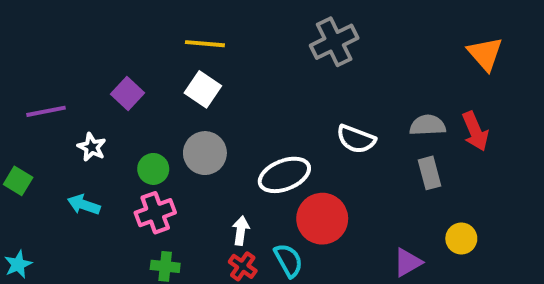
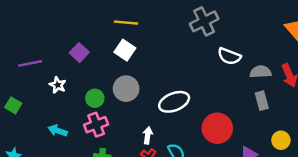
white semicircle: (356, 139) -> (229, 56), moved
cyan arrow: (84, 205) -> (58, 131), moved
red circle: (322, 219) -> (217, 128), moved

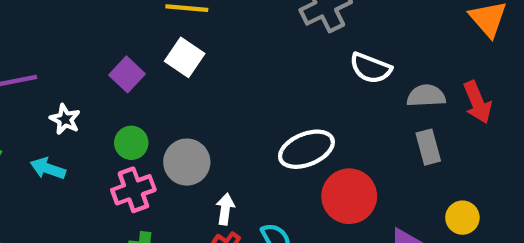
purple square: (79, 53) -> (127, 74), moved
gray circle: (126, 89) -> (187, 162), moved
white ellipse: (174, 102) -> (306, 149), moved
cyan arrow: (58, 131) -> (48, 168), moved

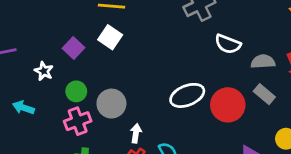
white star: (65, 119) -> (44, 71), moved
gray rectangle: (428, 147) -> (264, 94), turned -35
red circle: (349, 196) -> (228, 105), moved

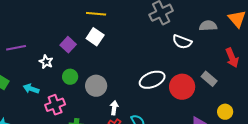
gray semicircle: (263, 62) -> (208, 26), moved
pink cross: (78, 121) -> (55, 105), moved

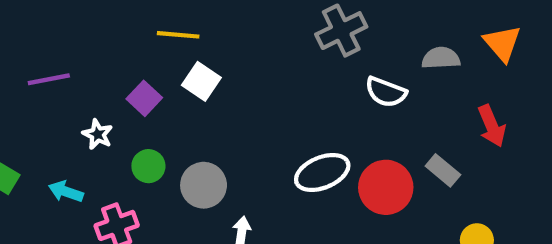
yellow line: (96, 14) -> (178, 35), moved
purple line: (16, 48) -> (49, 79), moved

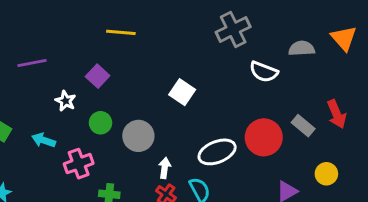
white square: (201, 81) -> (182, 92), moved
red arrow: (492, 126) -> (337, 114), moved
white ellipse: (322, 172) -> (217, 152), moved

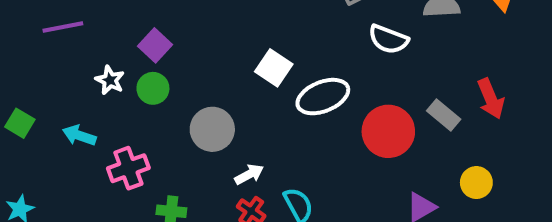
green circle: (100, 123) -> (153, 88), moved
white ellipse: (217, 152) -> (323, 97), moved
white arrow: (165, 168) -> (249, 174), turned 54

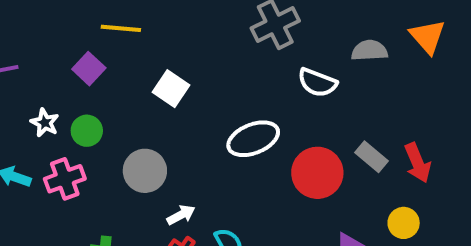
purple square: (155, 45) -> (89, 69), moved
white square: (274, 68) -> (171, 89), moved
red arrow: (491, 99) -> (418, 163), moved
pink cross: (128, 168) -> (65, 179), moved

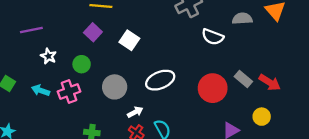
purple square: (89, 69) -> (93, 32), moved
white star: (45, 123) -> (48, 56), moved
white ellipse: (253, 139) -> (160, 80), moved
red arrow: (418, 163) -> (270, 82), turned -35

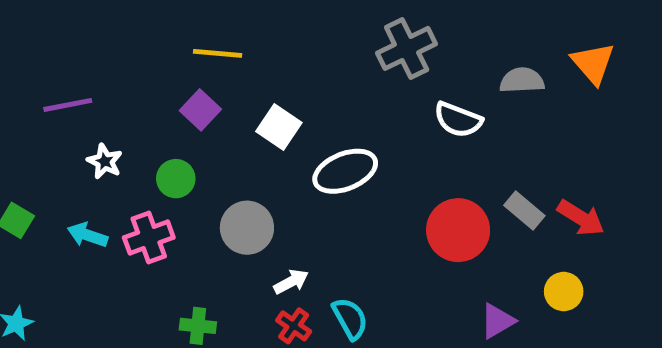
white ellipse: (160, 80) -> (345, 171), moved

